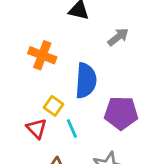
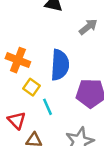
orange cross: (42, 55) -> (18, 60), moved
red triangle: (37, 128) -> (17, 120), moved

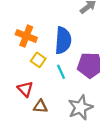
cyan line: (48, 107) -> (61, 72), moved

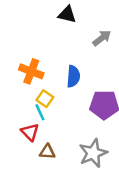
blue semicircle: (63, 40) -> (73, 76), size x0.7
cyan line: (61, 72) -> (40, 112), moved

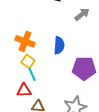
yellow square: (45, 99) -> (28, 61), moved
red triangle: (30, 132) -> (24, 90), turned -49

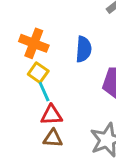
red triangle: (24, 90) -> (51, 115), moved

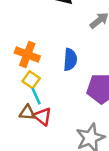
red triangle: (51, 115) -> (42, 116), turned 42
brown triangle: (53, 138) -> (27, 113), moved

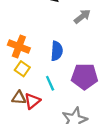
cyan line: (36, 96) -> (50, 83), moved
red triangle: (42, 116) -> (32, 101), turned 42

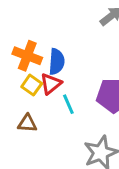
blue semicircle: (57, 51) -> (57, 62), moved
red triangle: (32, 101) -> (51, 84), moved

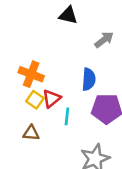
blue semicircle: (57, 62) -> (89, 79), moved
cyan line: (68, 104) -> (67, 116), turned 30

